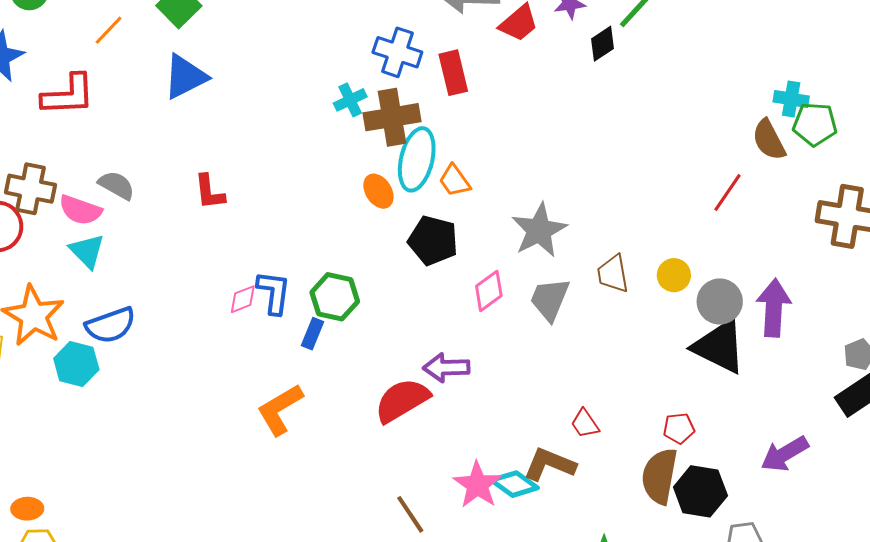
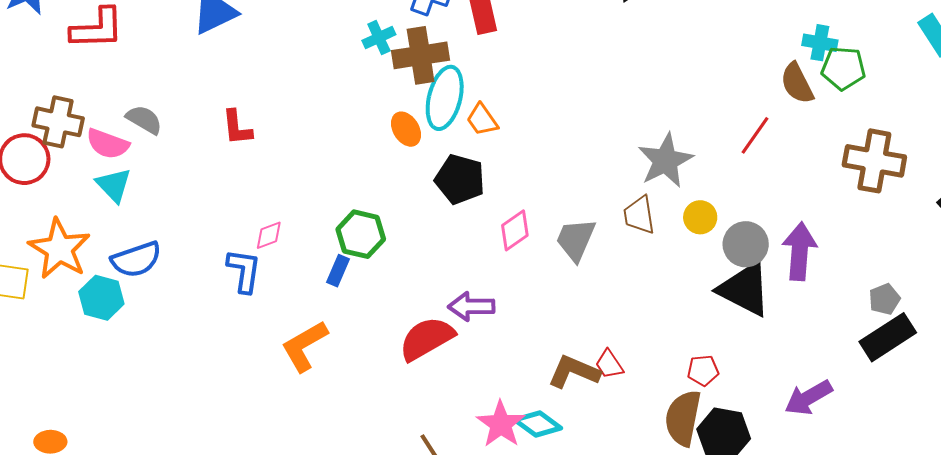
gray star: (539, 230) -> (665, 161), moved
blue L-shape: (274, 292) -> (244, 271), moved
brown L-shape: (550, 464) -> (574, 372), moved

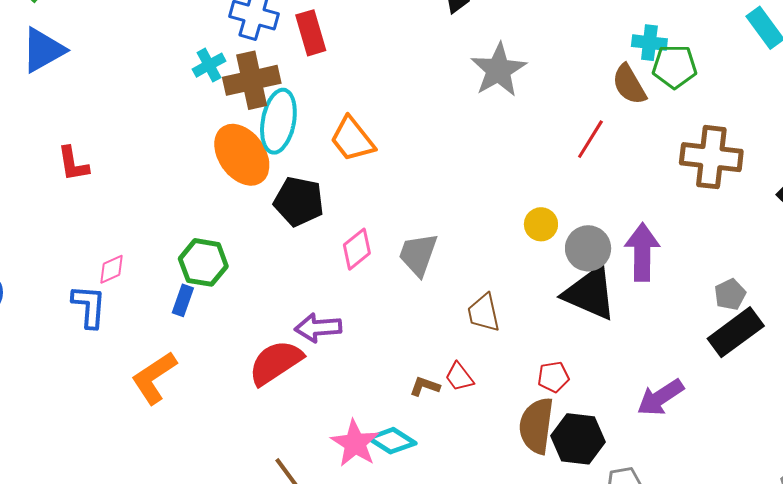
orange trapezoid: (482, 120) -> (352, 139), moved, size x1.4
orange ellipse: (406, 129) -> (242, 155), size x1.8
gray star: (665, 161) -> (498, 70), moved
brown trapezoid: (639, 215) -> (484, 313), moved
brown L-shape: (574, 372) -> (425, 386), size x0.6

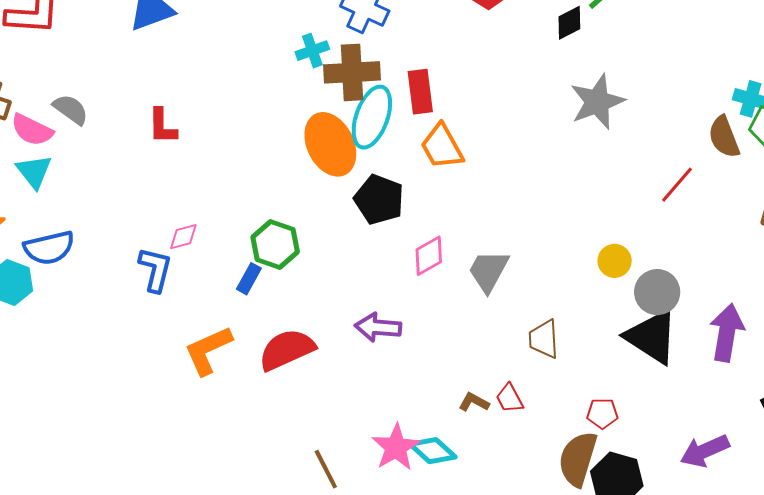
red rectangle: (311, 33) -> (420, 92), moved
purple arrow: (642, 252) -> (727, 333), moved
red semicircle: (276, 363) -> (287, 350), moved

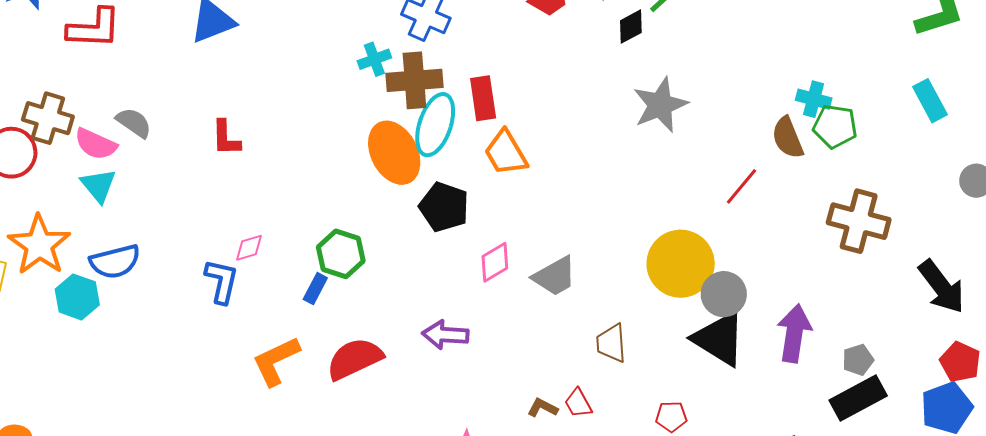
yellow circle: (615, 261) -> (681, 264), size x2.0
gray trapezoid: (488, 271) -> (555, 276), turned -147

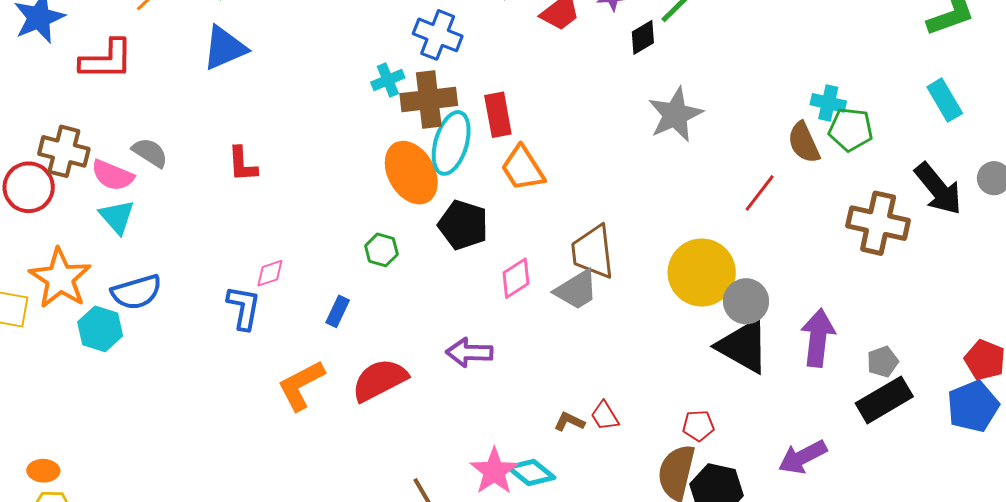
green hexagon: (341, 254) -> (381, 250), moved, size x0.7
black arrow: (942, 287) -> (938, 189), moved
brown trapezoid: (611, 343) -> (593, 252), moved, size x1.4

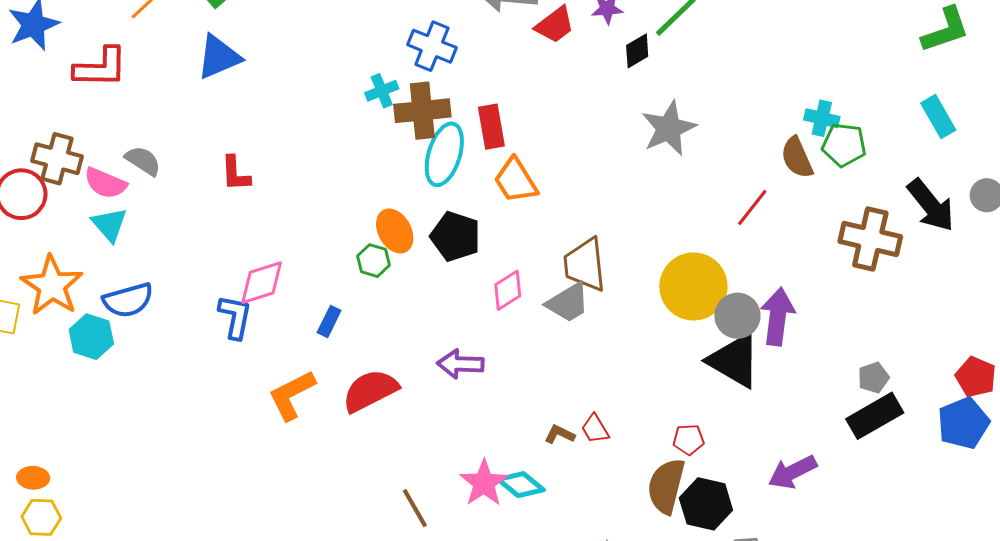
orange ellipse: (411, 173) -> (395, 231), moved, size x0.7
pink diamond: (270, 273) -> (262, 283), size x1.6
purple arrow: (818, 338) -> (778, 317), moved

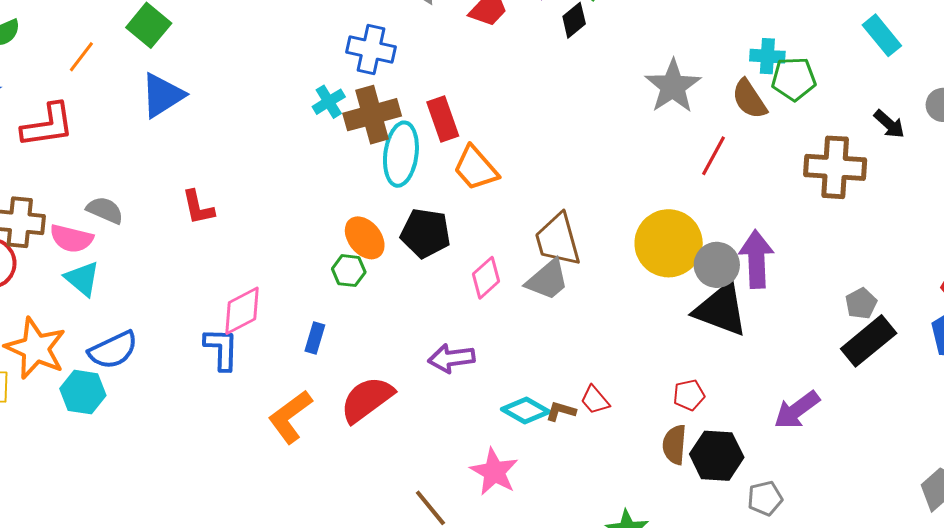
gray star: (669, 128) -> (673, 86), moved
black arrow: (931, 205) -> (889, 124), size x0.6
cyan diamond: (521, 485) -> (526, 411), moved
brown semicircle: (666, 486) -> (675, 445), size x0.7

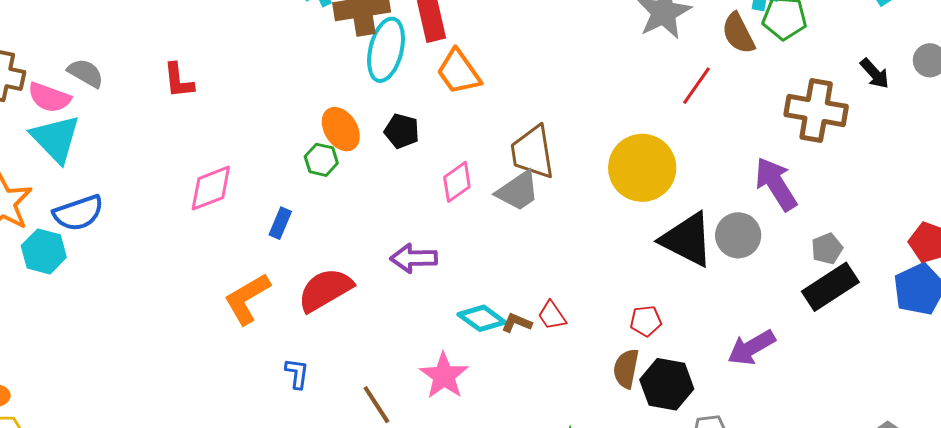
black pentagon: (425, 233) -> (402, 131), size x0.7
purple arrow: (756, 259) -> (776, 184), moved, turned -36
gray circle: (717, 265) -> (738, 235), moved
cyan triangle: (82, 279) -> (56, 139), size x1.4
blue L-shape: (221, 349) -> (297, 373), moved, size x0.7

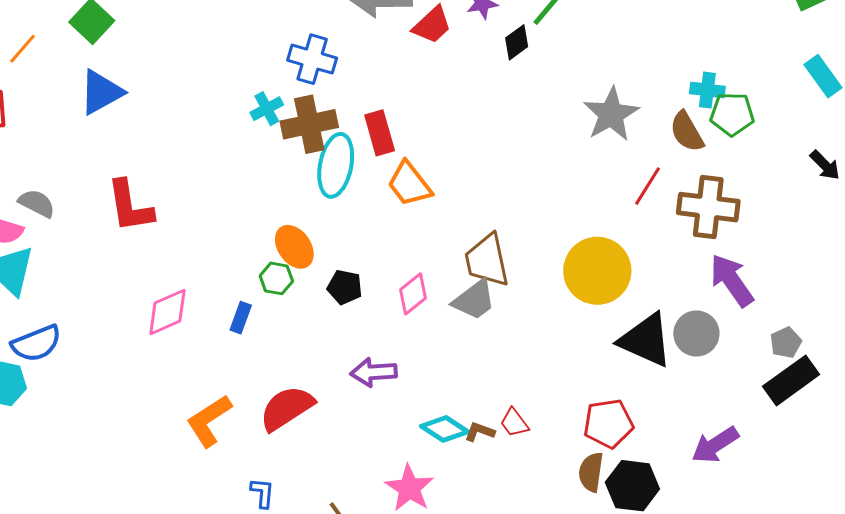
red L-shape: (179, 81) -> (130, 206), size x1.5
brown cross: (816, 111) -> (708, 207), moved
black pentagon: (402, 131) -> (345, 287), moved
blue rectangle: (280, 223) -> (241, 318), moved
red pentagon: (646, 321) -> (608, 423), size x1.6

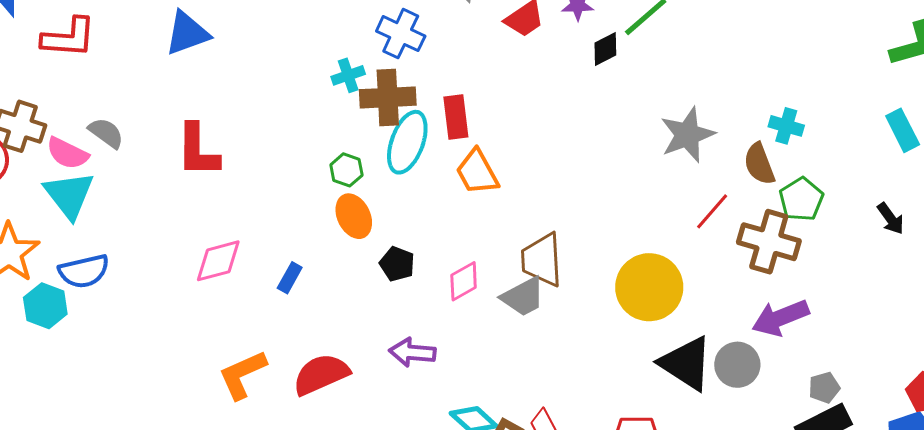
green pentagon: (732, 114) -> (801, 199), moved, turned 30
green hexagon: (276, 278) -> (346, 170), moved
purple arrow: (732, 280) -> (780, 318), turned -86

